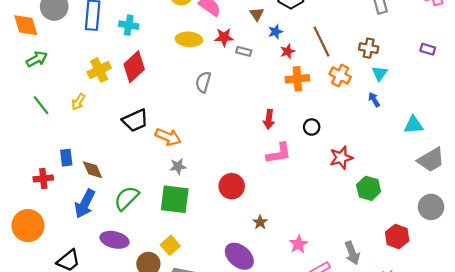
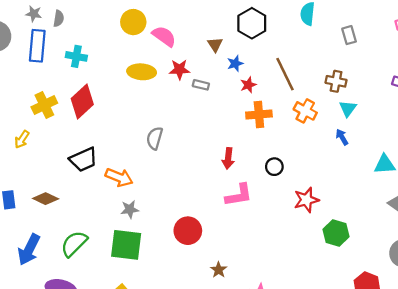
gray semicircle: (203, 82) -> (155, 138), moved
brown diamond: (93, 170) -> (46, 199), moved, turned -40

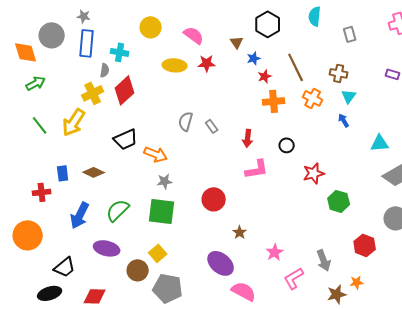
gray semicircle: (59, 18) -> (105, 70), moved
yellow circle: (133, 22) -> (151, 27), moved
gray rectangle: (201, 85) -> (212, 126), moved, turned 40
yellow arrow: (22, 139) -> (74, 122), size x1.8

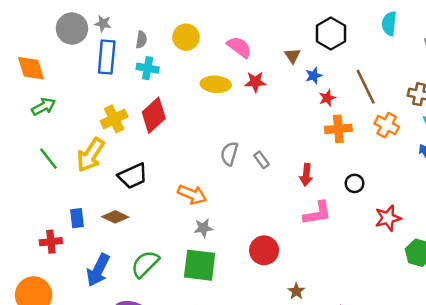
gray circle: (52, 35) -> (72, 29), moved
gray semicircle: (105, 70) -> (141, 40), moved
black trapezoid: (126, 139) -> (133, 176), moved

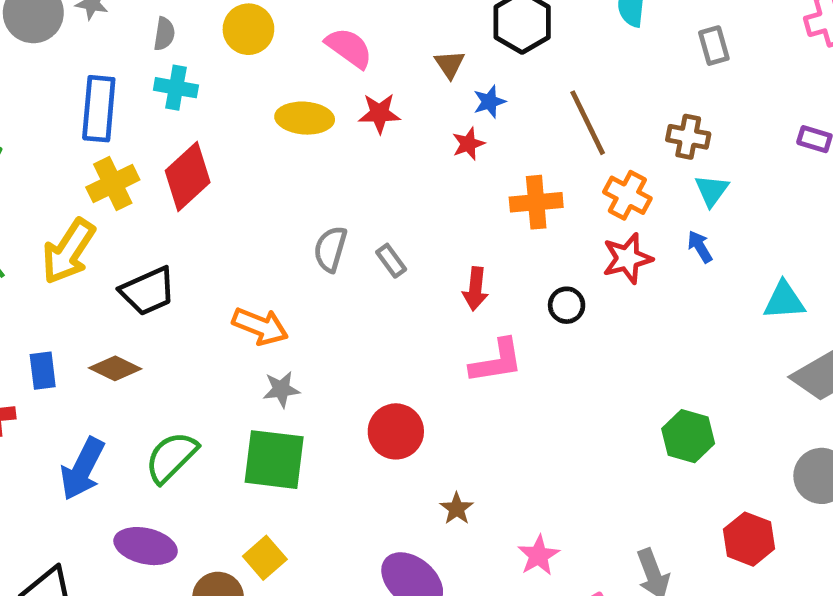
blue rectangle: (107, 57) -> (99, 109), moved
red star: (327, 98) -> (468, 144), moved
red star: (388, 218) -> (627, 258), moved

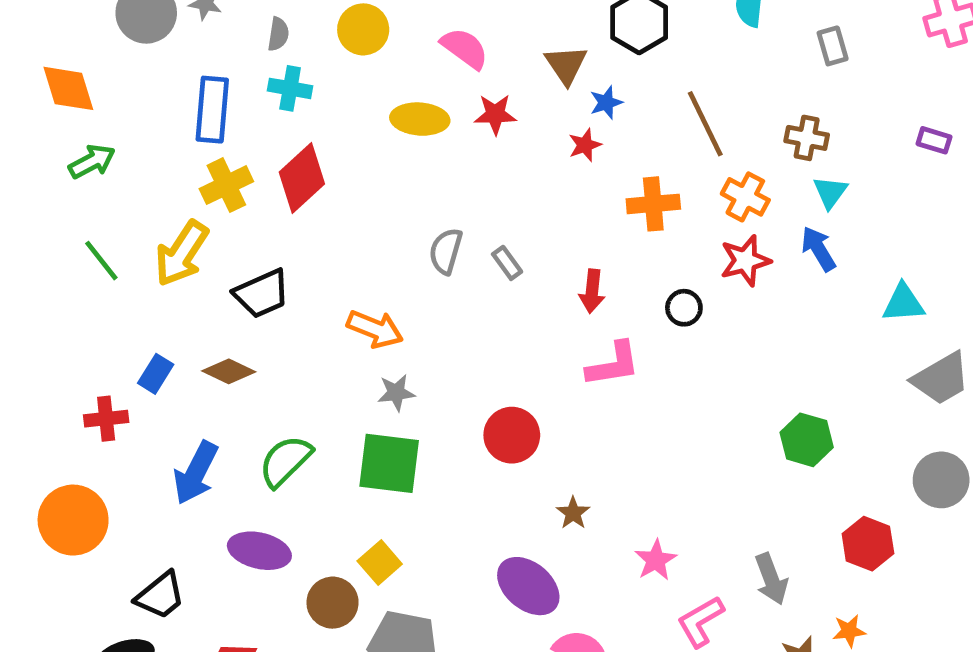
brown triangle: (450, 64) -> (566, 65), size x1.4
blue arrow: (700, 247) -> (818, 249), size x1.4
blue rectangle: (43, 371) -> (156, 374), turned 39

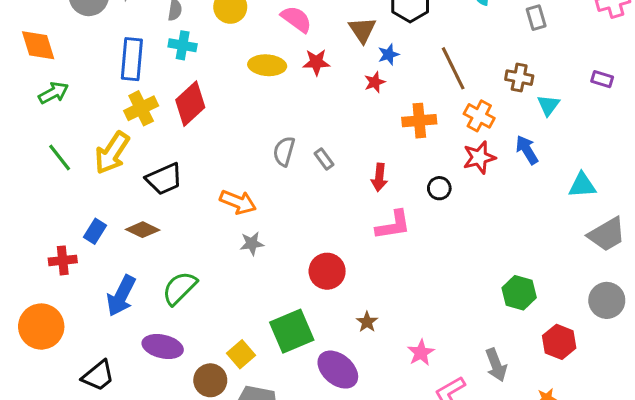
cyan triangle: (830, 192) -> (548, 105), moved
green hexagon: (807, 440) -> (519, 293), moved
green square: (389, 463) -> (292, 331), moved, turned -30

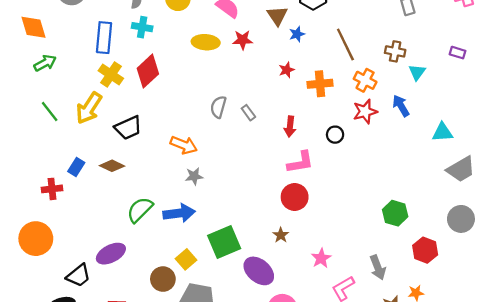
red star: (375, 82) -> (287, 70), moved
yellow cross: (141, 108) -> (111, 75), turned -30
red circle: (327, 271) -> (295, 197), moved
blue arrow: (121, 296) -> (179, 213), moved, turned -124
purple ellipse: (163, 346) -> (111, 254), moved, turned -40

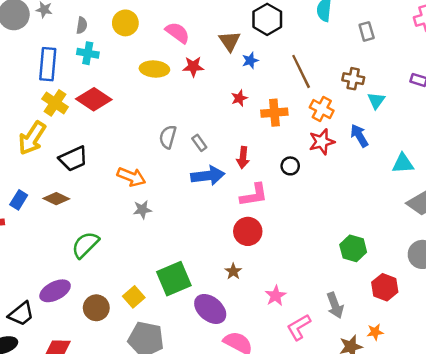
red diamond: (148, 71) -> (94, 99), turned 76
blue arrow: (179, 213) -> (208, 176), moved
brown circle: (163, 279) -> (96, 308), moved

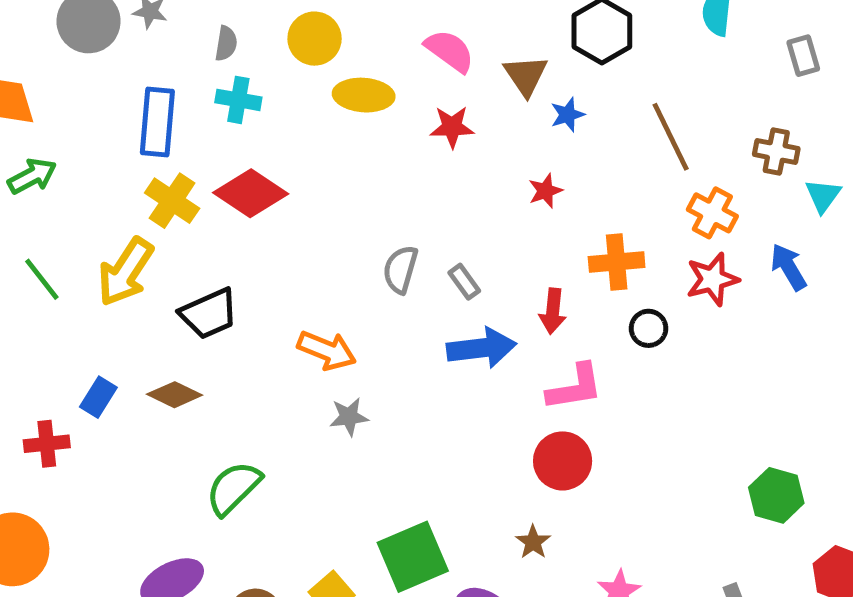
pink semicircle: (177, 33) -> (450, 51), moved
yellow ellipse: (154, 69) -> (364, 95), moved
orange cross: (274, 113) -> (617, 262), moved

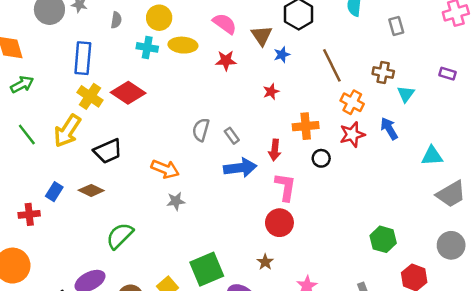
cyan cross: (238, 100) -> (147, 47), moved
pink L-shape: (575, 387) -> (285, 187), turned -72

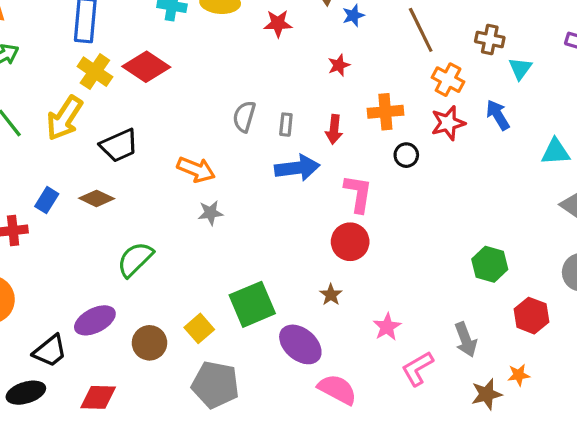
gray rectangle: (232, 136) -> (286, 125), turned 42
red arrow: (275, 150) -> (334, 129), moved

